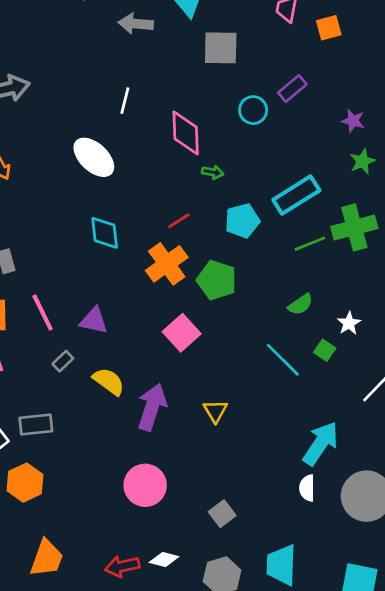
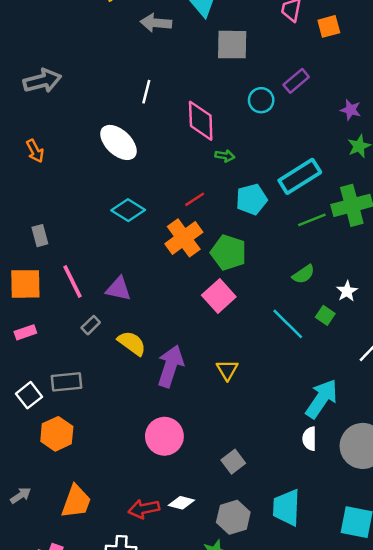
cyan diamond: (105, 233) -> (128, 210), turned -52
pink square: (182, 333) -> (219, 296), moved

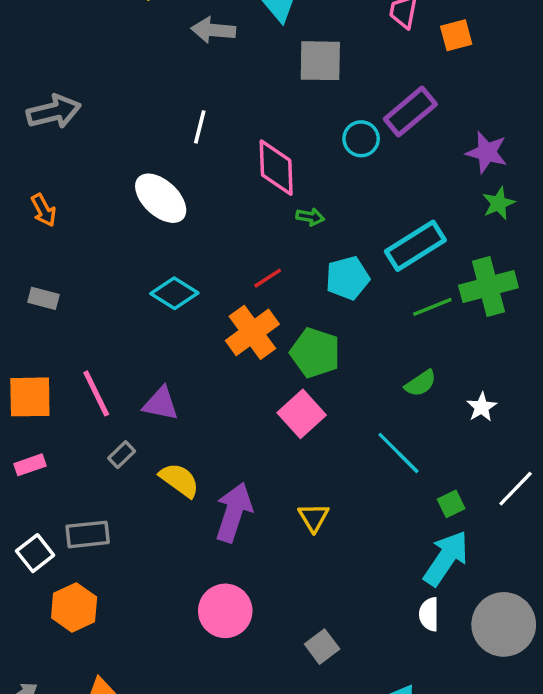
purple rectangle: (296, 81) -> (410, 112), size x1.4
purple star: (351, 110) -> (487, 152), size x1.4
gray rectangle: (40, 236) -> (44, 298), moved, turned -60
green square: (325, 315) -> (451, 504), moved, turned 30

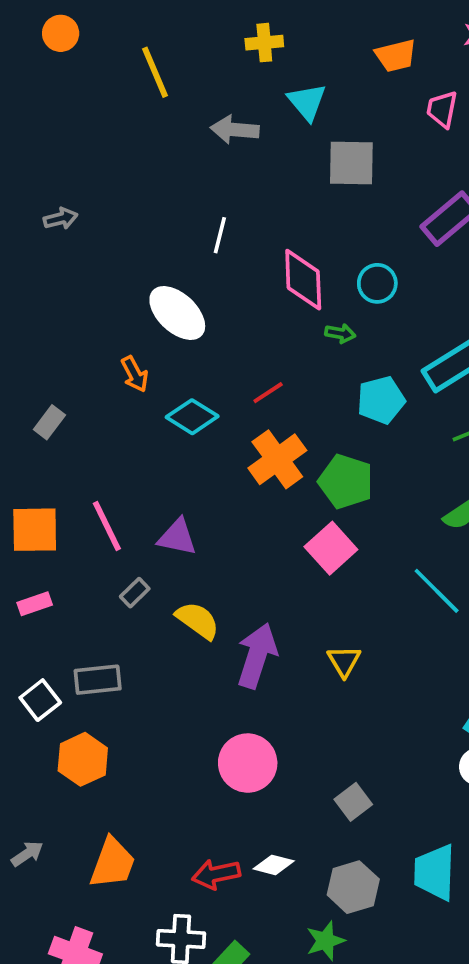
gray arrow: (54, 112) -> (61, 219), size x0.6
cyan circle: (361, 139) -> (377, 283), moved
orange arrow: (44, 210) -> (135, 374), moved
red line: (268, 278) -> (268, 393), moved
gray rectangle: (44, 298) -> (49, 422), turned -68

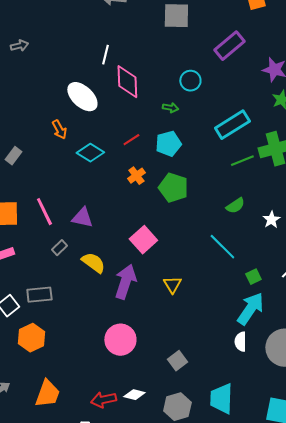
pink diamond: (303, 280) -> (127, 82), moved
cyan pentagon: (381, 400) -> (168, 144), moved
orange cross: (277, 459) -> (136, 176), size x0.6
pink square: (331, 548) -> (143, 240), moved

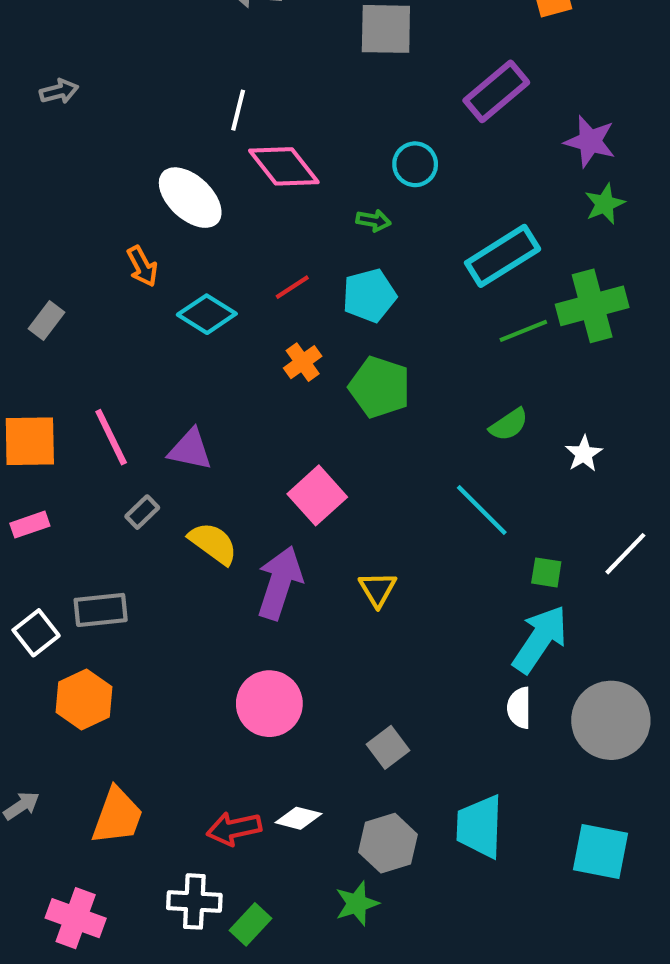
pink diamond: (127, 82) -> (284, 166), turned -36
green square: (253, 277) -> (546, 572), turned 35

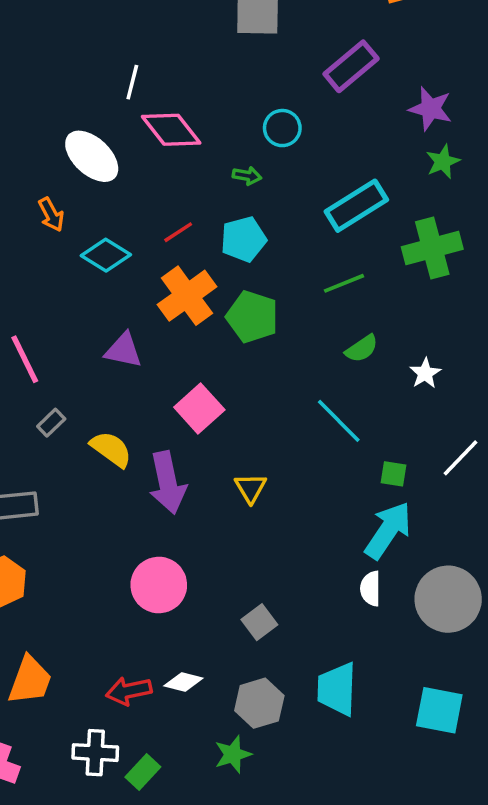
green line: (523, 331) -> (344, 283), moved
orange cross: (303, 362) -> (187, 296), size x1.8
purple triangle: (190, 450) -> (123, 350), moved
purple arrow: (280, 583) -> (168, 483), turned 150

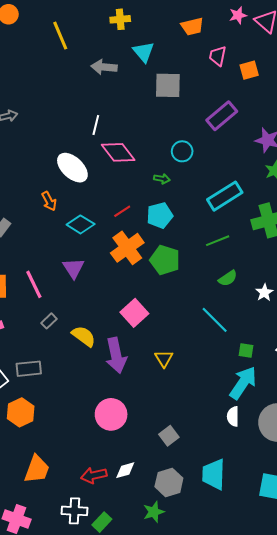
purple triangle: (123, 350) -> (73, 268), moved, turned 45
white diamond: (183, 682) -> (125, 470), turned -30

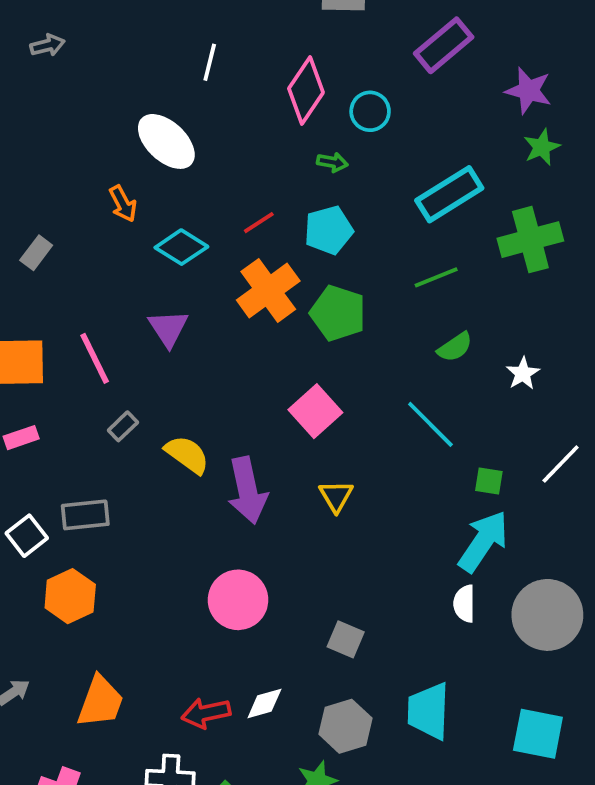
pink diamond: (118, 152) -> (306, 91), moved, turned 72
pink square: (134, 313) -> (315, 411), moved
gray square: (169, 436) -> (346, 639), turned -30

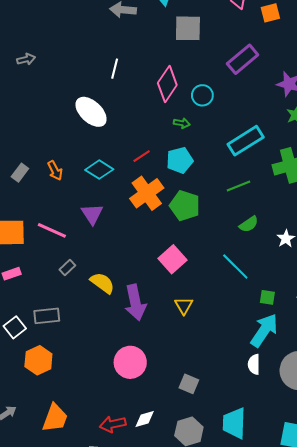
orange arrow: (123, 204) -> (55, 171), moved
pink line: (95, 358) -> (52, 230), turned -40

